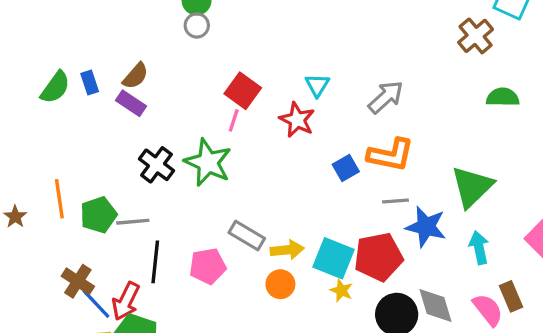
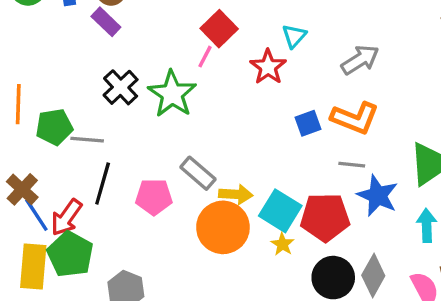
orange circle: (280, 284) -> (223, 227), size x1.8
gray diamond: (435, 306) -> (373, 275), turned 36

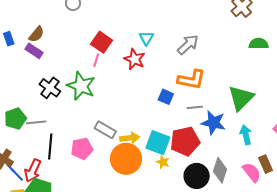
blue square: (308, 123) -> (166, 97), moved, turned -35

